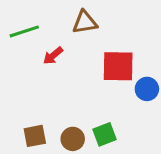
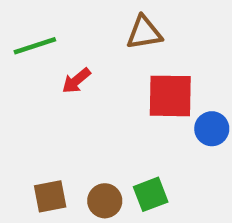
brown triangle: (85, 22) -> (144, 33), moved

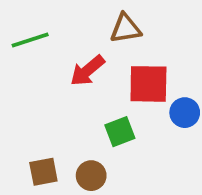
red arrow: (76, 81) -> (87, 71), moved, size x1.4
green square: (151, 194) -> (120, 132), moved

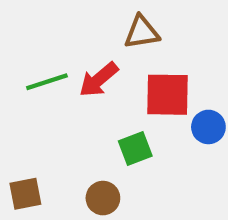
green line: (30, 40) -> (47, 82), moved
brown square: (43, 172) -> (25, 194), moved

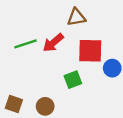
brown square: (25, 194) -> (14, 104), turned 30
brown circle: (103, 198) -> (45, 106), moved

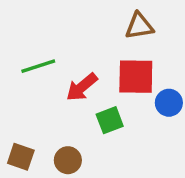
brown triangle: (76, 17) -> (139, 26), moved
red arrow: (53, 43) -> (82, 87), moved

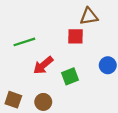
red square: (136, 77) -> (76, 36), moved, size x0.7
red arrow: (82, 87) -> (43, 65), moved

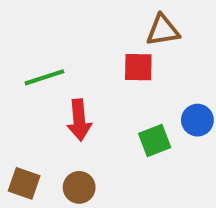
red arrow: (43, 65) -> (79, 120), turned -55
green square: (70, 76) -> (155, 140), moved

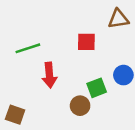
brown triangle: (163, 30) -> (118, 19), moved
brown circle: (79, 187) -> (80, 106), moved

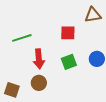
green square: (97, 88) -> (69, 62), moved
brown circle: (80, 106) -> (39, 83), moved

